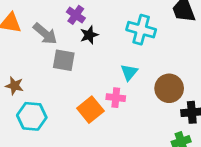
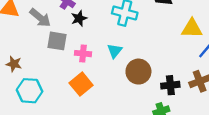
brown circle: (169, 88) -> (138, 72), moved
pink cross: (116, 98) -> (83, 54), moved

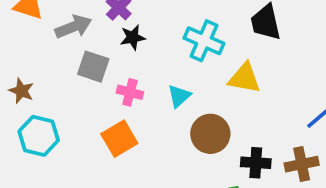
gray arrow: (40, 18) -> (73, 27), turned -70
yellow triangle: (192, 29) -> (244, 78), moved

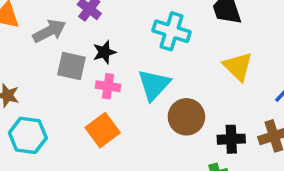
black star: (133, 37) -> (104, 52), moved
yellow triangle: (244, 78) -> (238, 66), moved, turned 40
cyan triangle: (179, 96) -> (154, 85), size x1.5

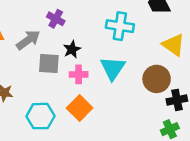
brown circle: (186, 117) -> (157, 79), moved
cyan hexagon: (28, 135) -> (40, 116), moved

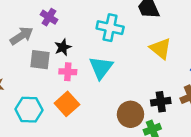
brown circle: (157, 79) -> (130, 114), moved

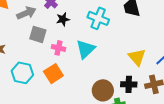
black star: (63, 47) -> (63, 19), moved
yellow triangle: (161, 49) -> (137, 57), moved

